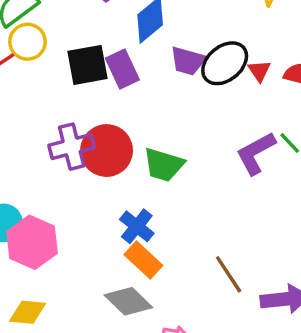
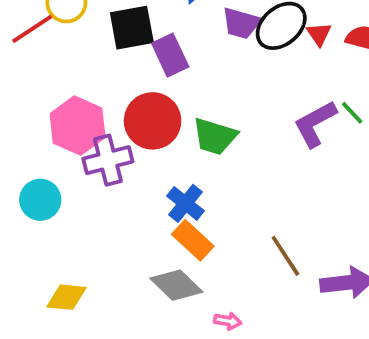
purple rectangle: (122, 69) -> (170, 55), moved
purple cross: (72, 147) -> (108, 160), moved
pink hexagon: (32, 242) -> (78, 126), moved

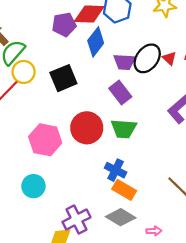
purple rectangle: (170, 55) -> (120, 93), moved
purple cross: (108, 160) -> (76, 220), moved

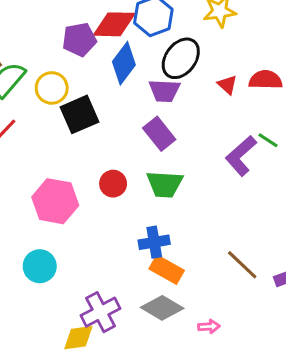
black ellipse: (147, 58) -> (181, 58), moved
yellow circle: (24, 72) -> (52, 88), moved
red circle: (87, 128) -> (113, 184), size x0.6
blue cross: (116, 170) -> (154, 242), turned -35

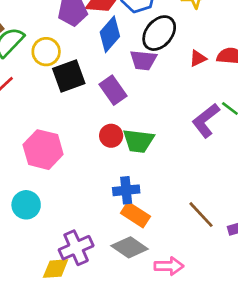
red triangle: (227, 85) -> (198, 58), turned 48
purple rectangle: (159, 134) -> (113, 90), moved
red circle: (113, 184) -> (111, 136), moved
pink arrow: (209, 326) -> (169, 266), size x1.5

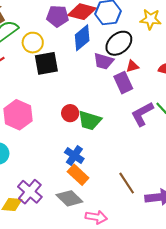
red triangle: (198, 58) -> (132, 66), moved
purple rectangle: (113, 90) -> (123, 83), moved
blue cross: (126, 190) -> (74, 156), turned 30
purple cross: (76, 248) -> (30, 192), turned -35

